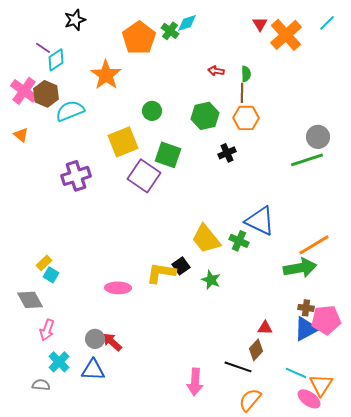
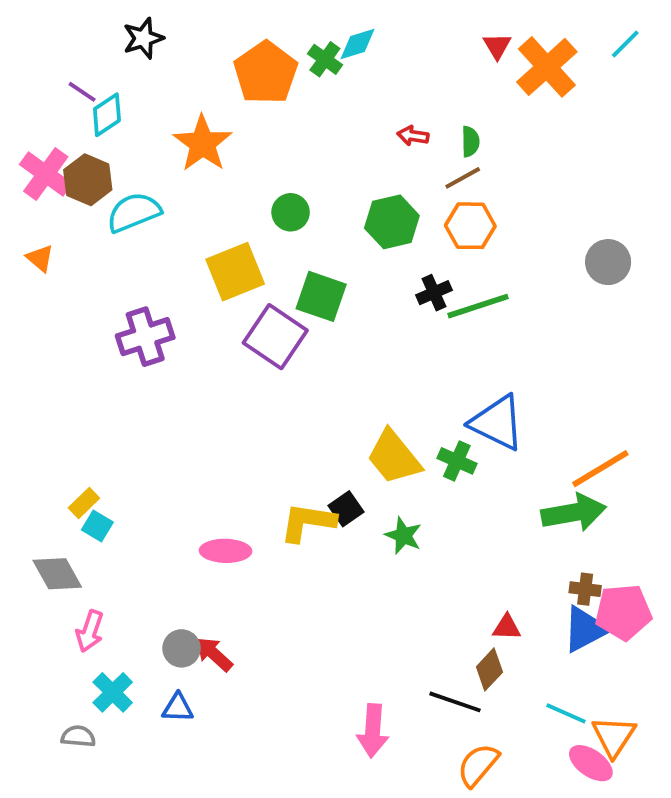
brown line: (242, 93) -> (463, 178), turned 60
green line: (307, 160) -> (478, 306), moved
blue triangle: (93, 370) -> (178, 708), size x0.7

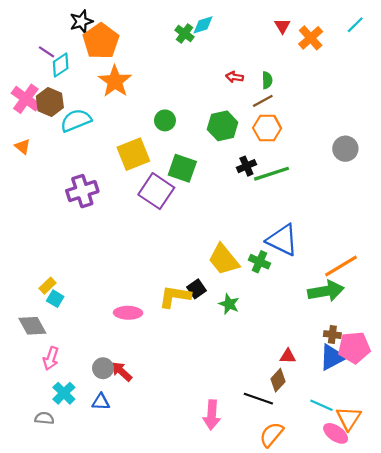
orange cross: (547, 67) -> (311, 38), size x0.7
orange pentagon: (266, 73) -> (101, 41), moved

